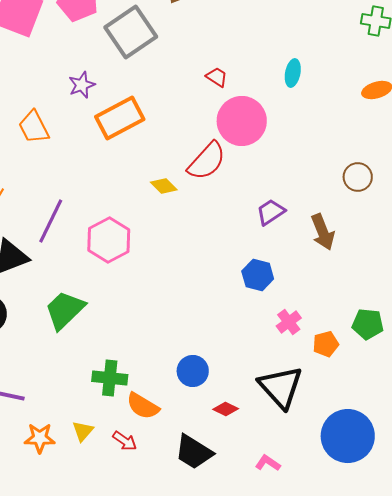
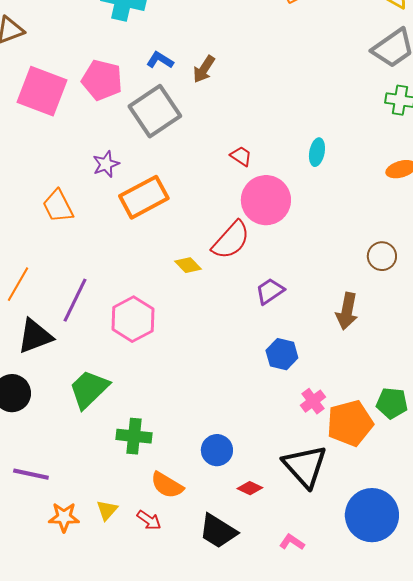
purple trapezoid: (271, 212) -> (270, 291), moved
brown arrow: (323, 232) -> (347, 311), turned 33
orange pentagon: (326, 344) -> (350, 423), size x1.8
green cross: (110, 378) -> (134, 436), moved

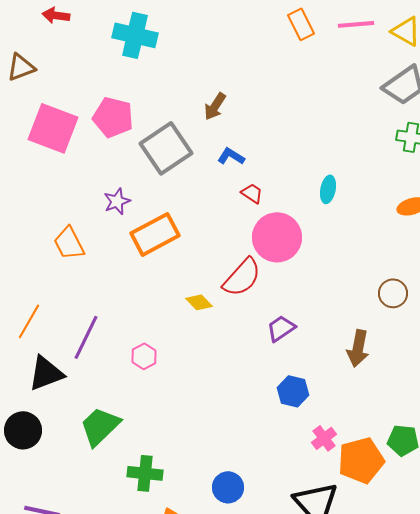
blue L-shape: (160, 60) -> (231, 156), moved
pink hexagon: (133, 319) -> (144, 356), size x0.6

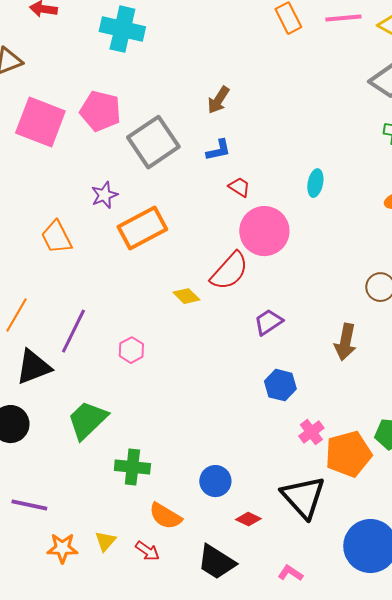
brown arrow: (215, 106) -> (218, 100), moved
blue L-shape: (231, 156) -> (218, 150), turned 136

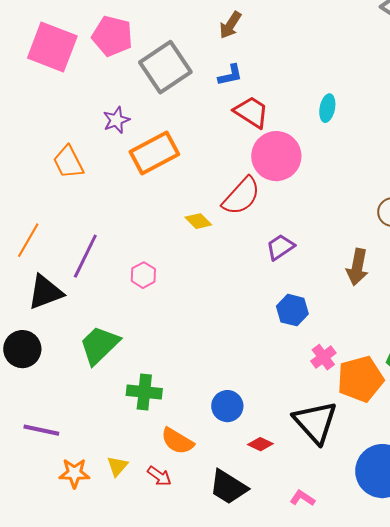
red trapezoid: (239, 187) -> (251, 112), size x1.6

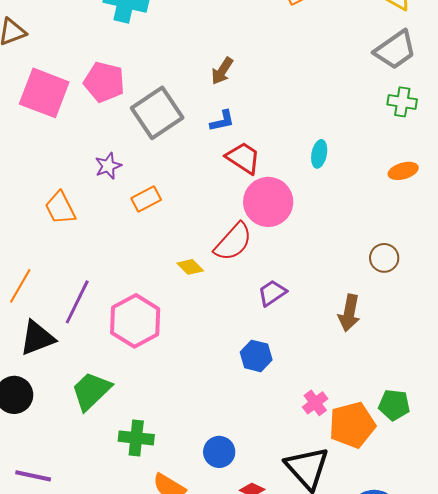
orange rectangle: (154, 153) -> (146, 199), size x0.6
pink hexagon: (143, 275) -> (135, 321), size x2.0
blue hexagon: (292, 310) -> (256, 356), moved

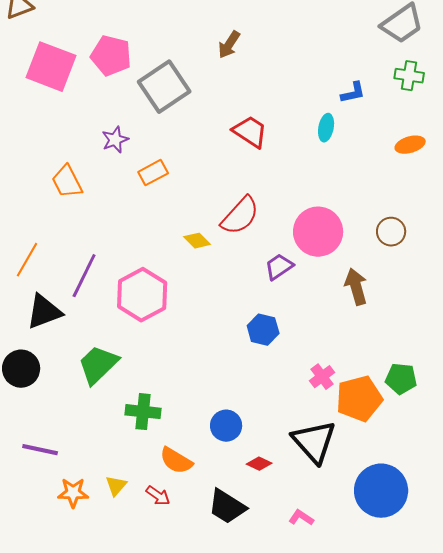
blue L-shape: (222, 121) -> (353, 93), moved
pink circle: (268, 202) -> (318, 232), moved
brown arrow: (349, 313) -> (356, 287), turned 153

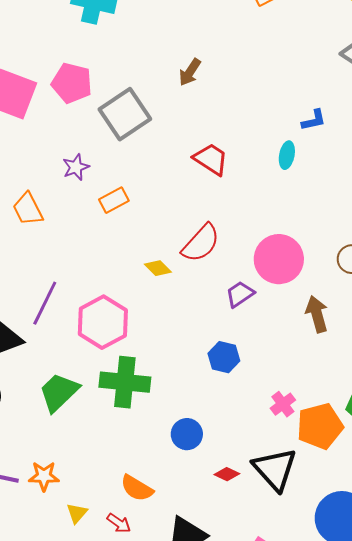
green cross: (143, 412) -> (125, 382), moved, size x1.4
blue circle: (226, 426) -> (187, 434), moved
red diamond: (259, 464) -> (227, 474), moved
orange star: (73, 493) -> (44, 476), moved

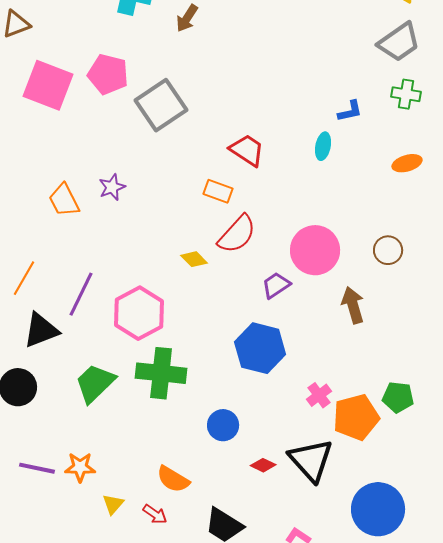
brown arrow: (190, 72) -> (187, 18), moved
purple star: (76, 167) -> (112, 187), moved
orange rectangle: (114, 200) -> (218, 191), moved, turned 48
blue hexagon: (224, 357) -> (260, 348), size x1.6

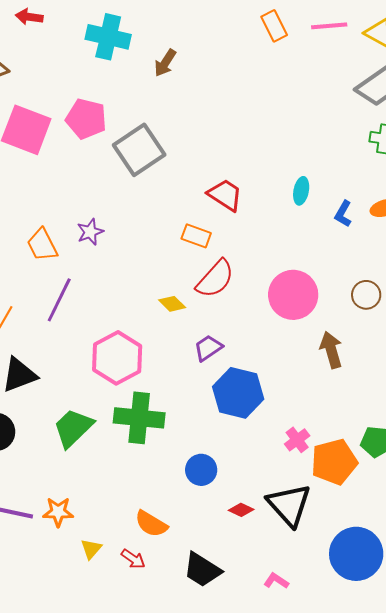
blue L-shape: (350, 111) -> (343, 214), moved, turned 132
purple trapezoid: (276, 285) -> (208, 348), moved
purple line: (81, 294) -> (59, 300), moved

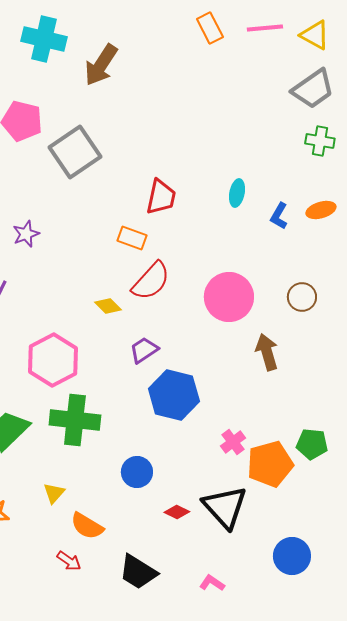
brown arrow: (165, 63) -> (101, 65), size x1.5
red trapezoid: (225, 195) -> (161, 197), turned 69
yellow triangle: (91, 549) -> (54, 493), moved
blue circle: (356, 554) -> (292, 556), size x0.7

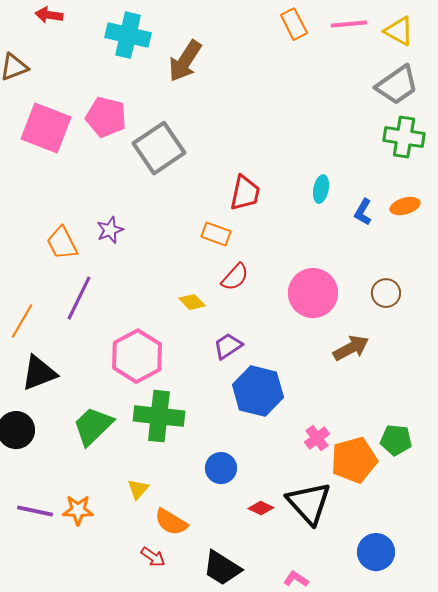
green cross: (320, 141) -> (404, 137), size x1.4
red semicircle: (151, 281) -> (235, 277), size x0.7
brown arrow: (267, 352) -> (351, 348), turned 78

